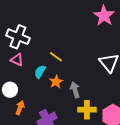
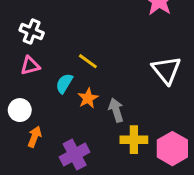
white cross: (18, 37) -> (32, 32), size x0.7
pink triangle: (17, 60) -> (30, 66), turned -40

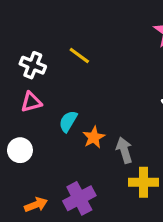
yellow line: (88, 61) -> (79, 56), moved
orange arrow: (35, 137) -> (36, 205), moved, turned 48

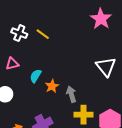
white cross: (33, 65) -> (19, 33), moved

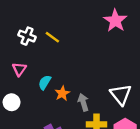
pink triangle: (12, 64) -> (19, 69), turned -40
white triangle: (106, 67) -> (121, 95), moved

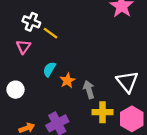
yellow line: (52, 37) -> (50, 33), moved
pink triangle: (19, 69) -> (23, 47), moved

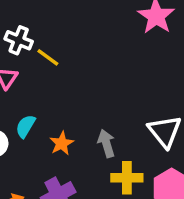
cyan semicircle: (49, 69) -> (26, 126), moved
orange star: (67, 81) -> (62, 143), moved

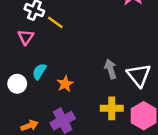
gray arrow: (106, 143) -> (111, 69), moved

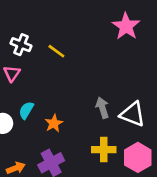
yellow line: (55, 22) -> (56, 51), moved
white triangle: (139, 75) -> (133, 114), turned -30

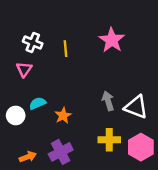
pink star: (126, 26) -> (112, 40), moved
yellow line: (56, 51) -> (65, 49), turned 49
cyan semicircle: (26, 110) -> (38, 103), turned 35

